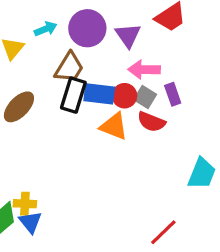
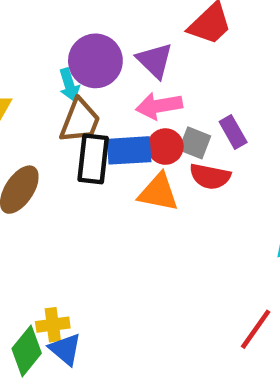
cyan arrow: (46, 29) -> (69, 85), moved, turned 105
pink arrow: (144, 70) -> (159, 106), moved

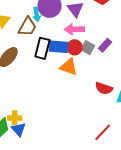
brown trapezoid: (80, 121) -> (27, 27), moved
purple rectangle: (233, 132) -> (105, 45), turned 64
red semicircle: (210, 176) -> (104, 88), moved

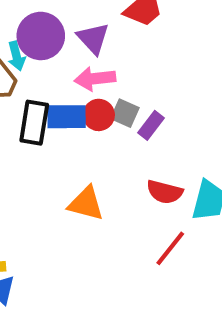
purple rectangle: (105, 45) -> (151, 125), moved
orange triangle: (69, 67) -> (86, 204), moved
red line: (103, 132) -> (170, 248), moved

